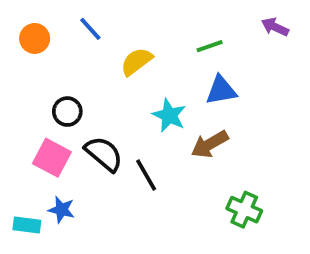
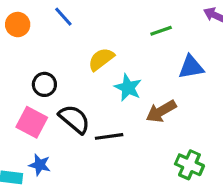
yellow semicircle: (137, 62) -> (101, 59), moved
blue triangle: (221, 90) -> (191, 67), moved
black line: (146, 175) -> (109, 136), turned -68

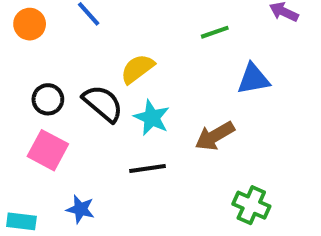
black circle: (44, 84) -> (48, 99), moved
cyan star: (128, 88) -> (152, 118), moved
black semicircle: (74, 119) -> (103, 103), moved
blue star: (40, 165) -> (80, 209), moved

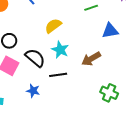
black semicircle: (103, 103) -> (35, 58), moved
blue star: (80, 209) -> (33, 91), moved

